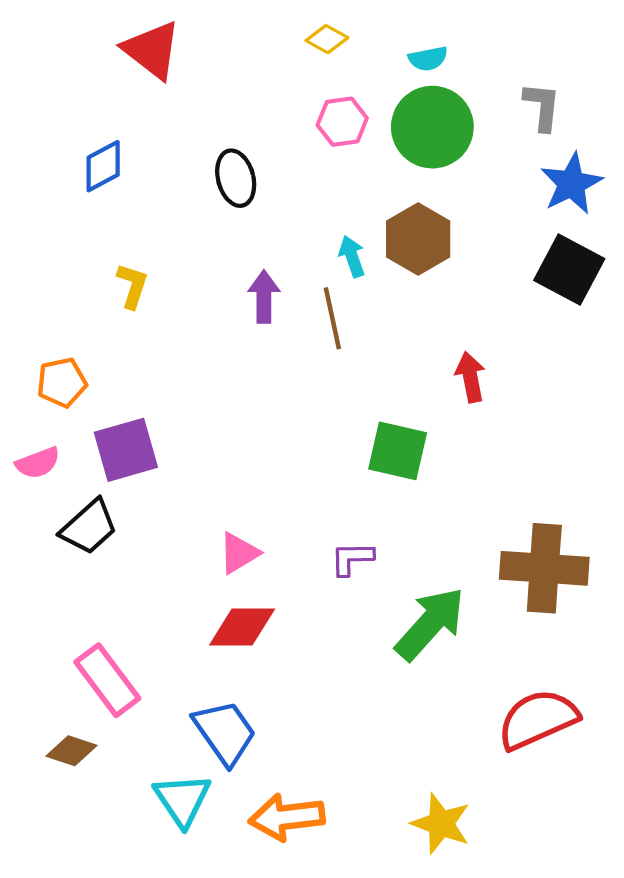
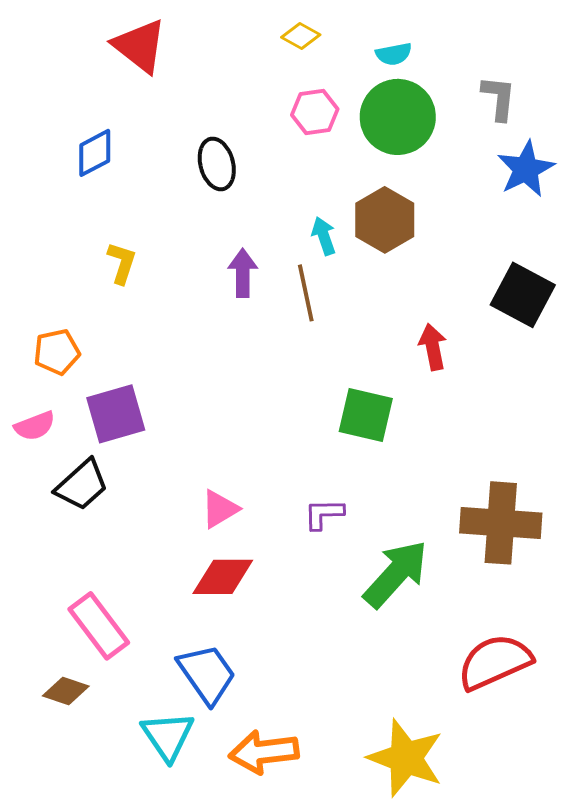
black square: (569, 269) -> (523, 295), moved
yellow star: (441, 824) -> (406, 758), size x1.4

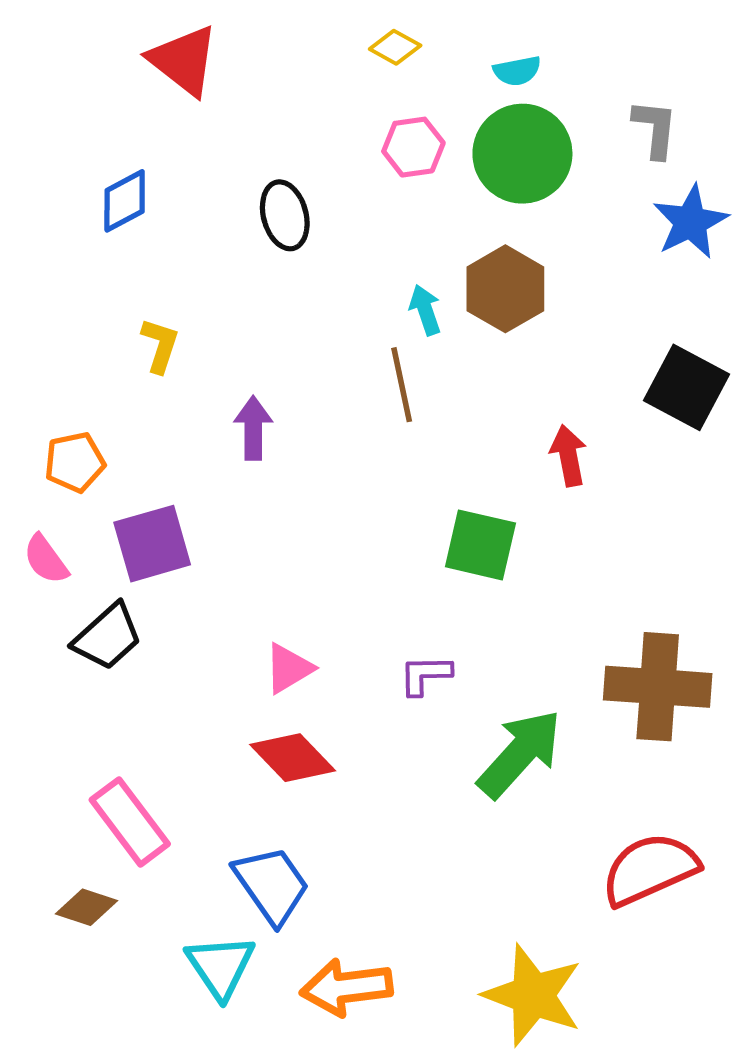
purple arrow: (243, 273) -> (253, 428), moved
pink semicircle: (35, 426) -> (46, 559), turned 75
red diamond: (223, 577) -> (293, 758), turned 46

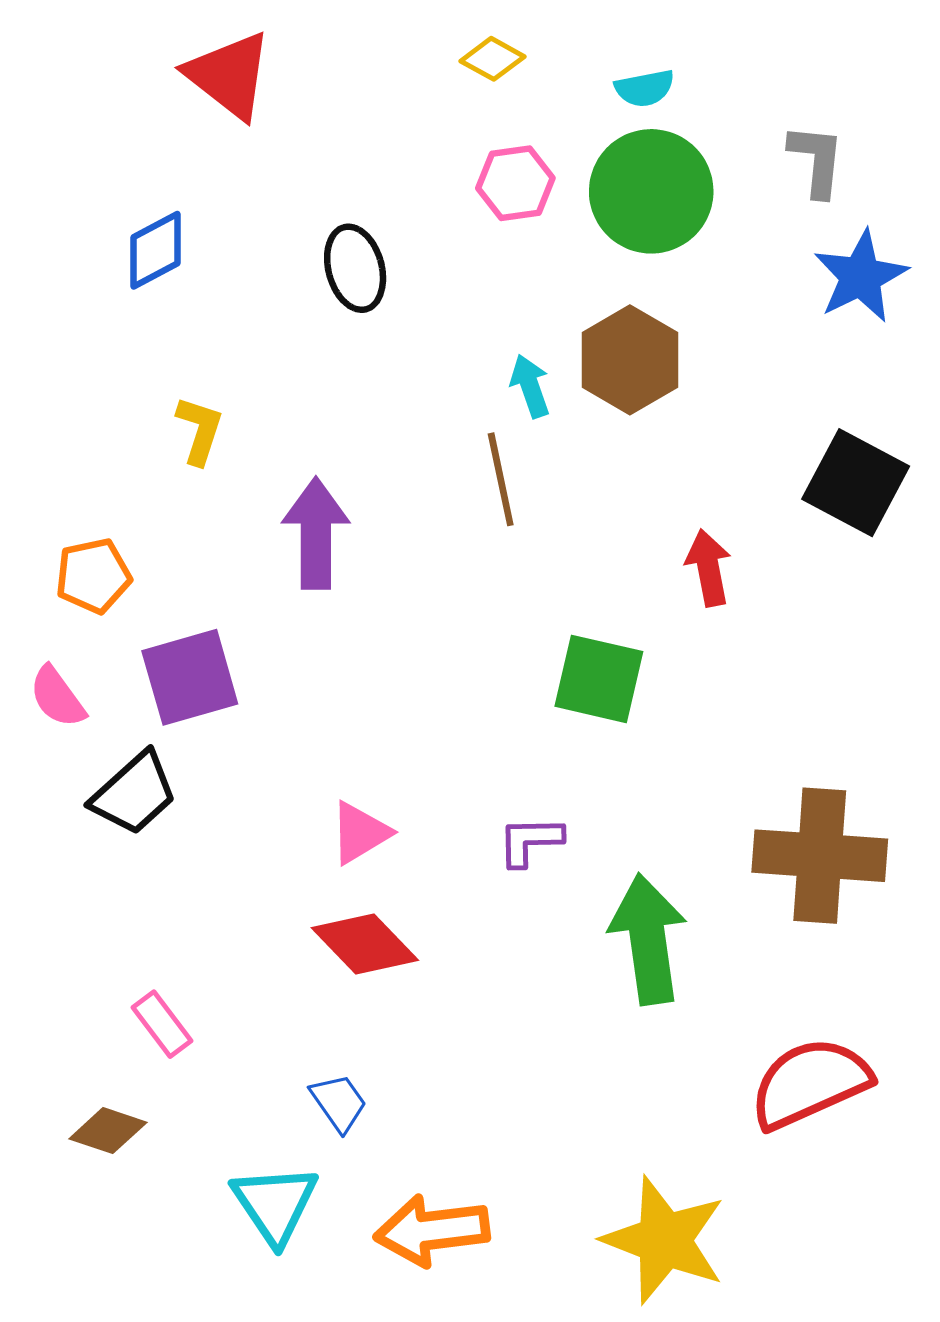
purple arrow: (253, 428) -> (316, 533), size x1.4
green arrow: (520, 754) -> (648, 939), turned -50
pink rectangle: (130, 822) -> (162, 1024), size x0.6
blue trapezoid: (272, 885) -> (339, 1103), size x0.6

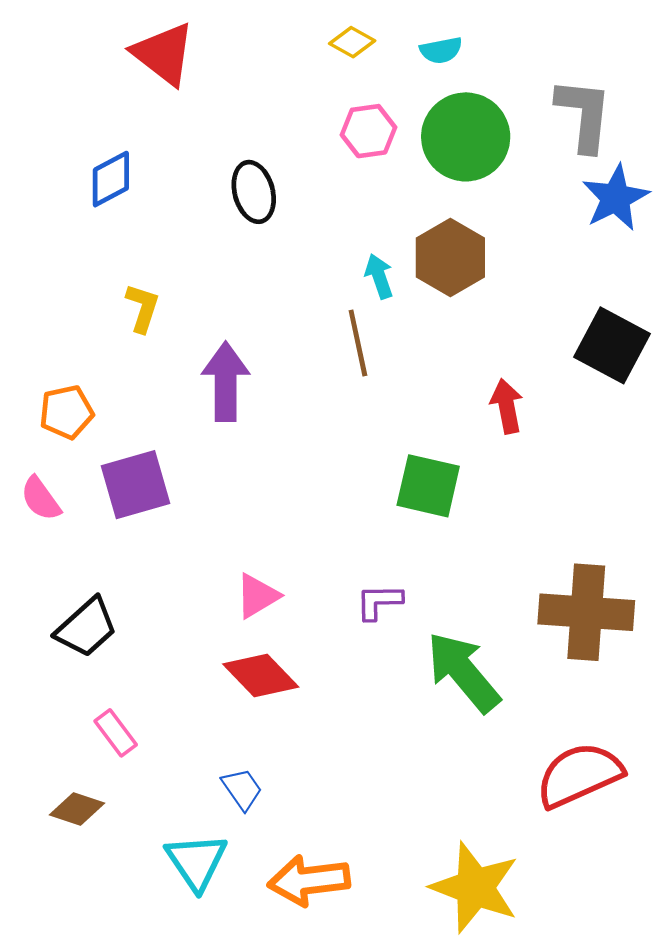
cyan semicircle: (645, 88) -> (441, 50), moved
gray L-shape: (816, 160) -> (584, 115), size x1.4
black trapezoid: (134, 793) -> (86, 627), moved
green arrow: (648, 939) -> (463, 672), turned -32

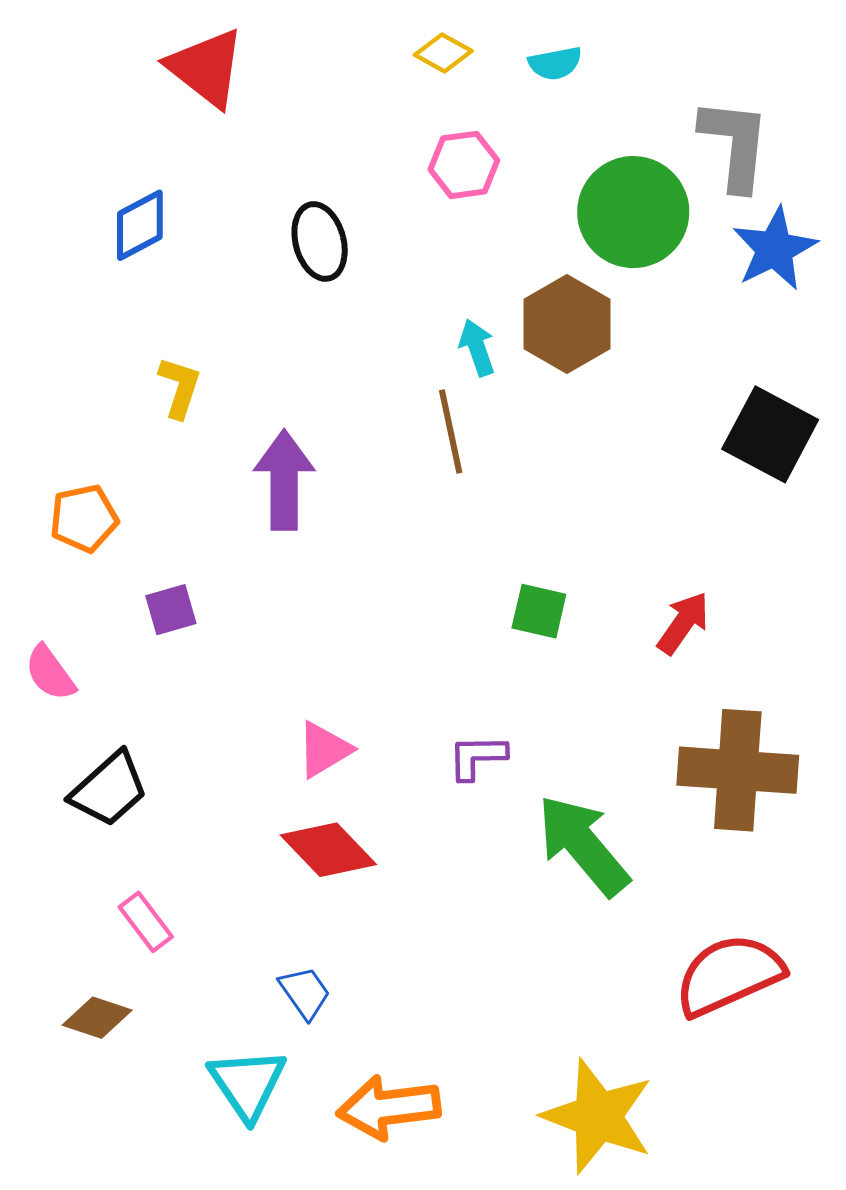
green circle: (466, 137) -> (633, 212), moved
red arrow: (507, 406) -> (683, 623), moved, turned 46
purple square: (136, 485) -> (171, 610), size x0.6
green square: (428, 486) -> (539, 611), size x0.7
pink semicircle: (41, 499) -> (50, 673), moved

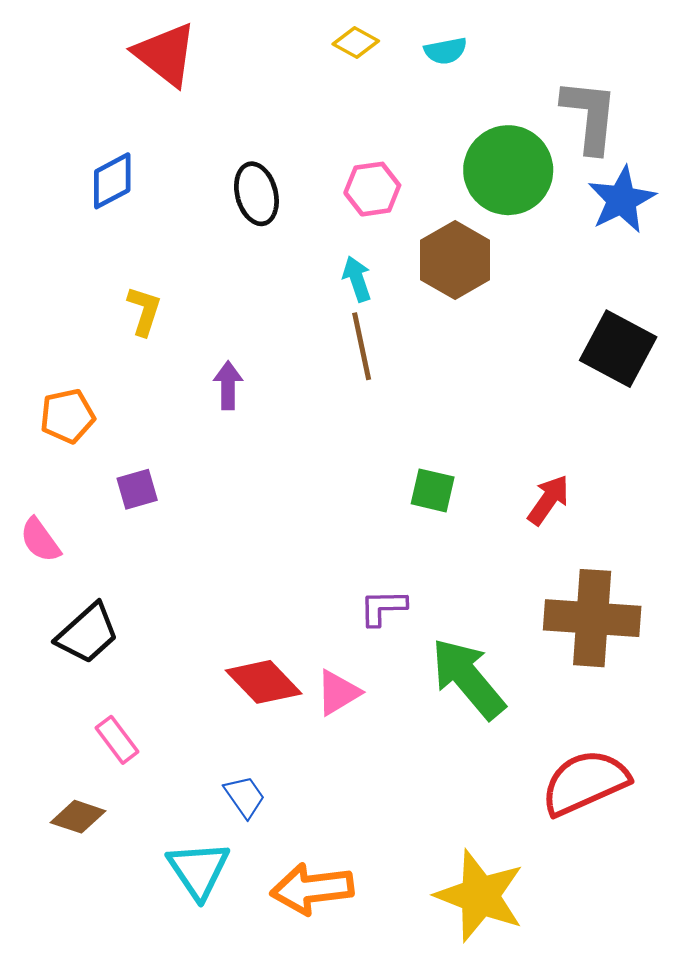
pink hexagon: (464, 165) -> (372, 189), moved
cyan arrow: (477, 348) -> (357, 279), moved
purple arrow: (284, 480) -> (228, 385), size x0.6
pink triangle: (324, 750) -> (338, 693), moved

